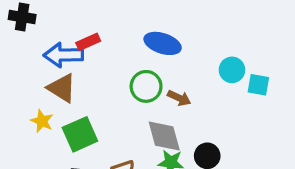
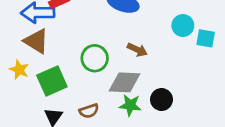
green circle: (146, 86) -> (95, 58), moved
gray diamond: (164, 136) -> (125, 82), turned -72

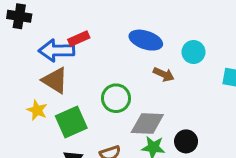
cyan circle: (183, 26) -> (193, 52), moved
brown arrow: (137, 50) -> (164, 74), moved

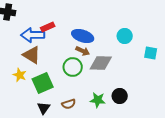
blue ellipse: (146, 40) -> (83, 36), moved
brown arrow: (164, 74) -> (83, 51), moved
gray diamond: (147, 124) -> (101, 63), moved

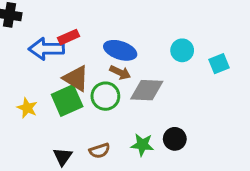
cyan square: (151, 53) -> (219, 64), moved, turned -32
brown triangle: (32, 55) -> (76, 78), moved
green square: (43, 83) -> (67, 101), moved

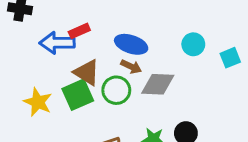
yellow star: (27, 108) -> (38, 102), size x1.4

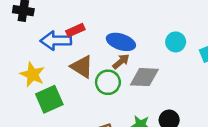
brown arrow: (131, 67) -> (121, 61), turned -66
green square: (78, 95) -> (49, 99), moved
yellow star: (38, 102) -> (32, 74), moved

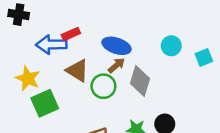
gray diamond: (144, 77) -> (140, 81), turned -76

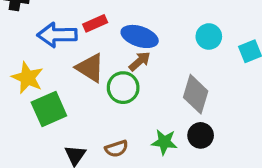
red rectangle: (71, 34) -> (95, 23), moved
gray diamond: (140, 81) -> (196, 94), moved

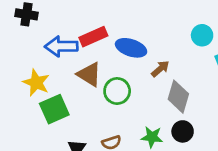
red rectangle: (95, 23) -> (93, 37), size x1.4
cyan circle: (209, 36) -> (202, 35), moved
brown arrow: (140, 61) -> (160, 69), moved

